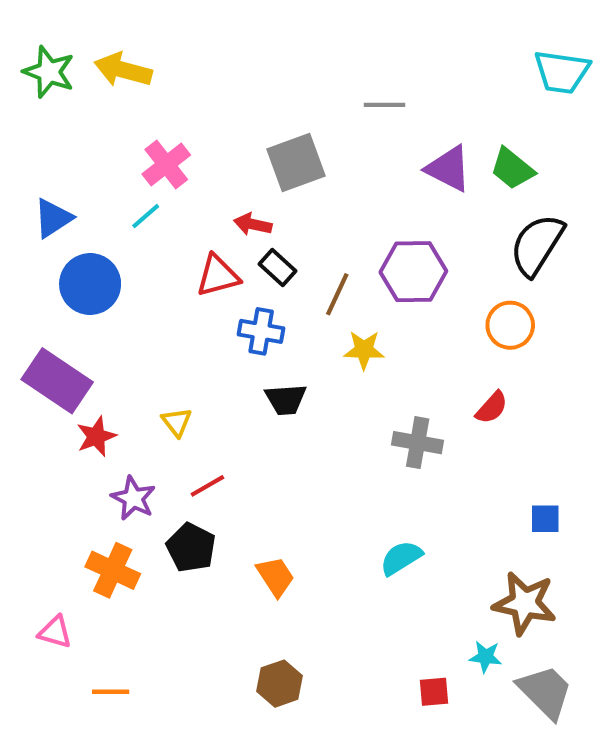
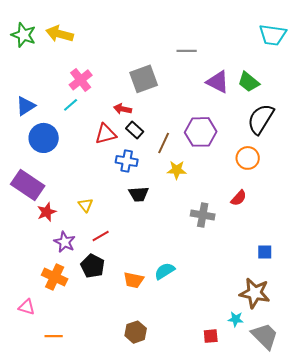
cyan semicircle: (401, 558) -> (165, 271), moved
orange trapezoid: (275, 576) -> (134, 280), turned 135

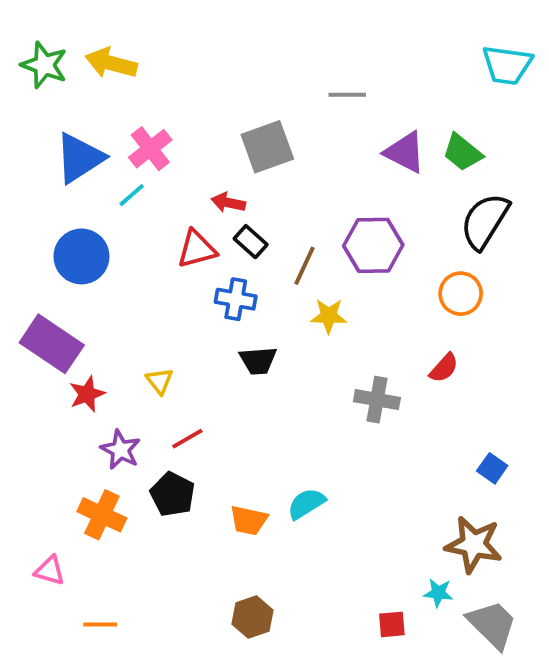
blue triangle: (26, 106) -> (80, 158), moved, size x1.4
blue square: (265, 252) -> (492, 468), turned 35

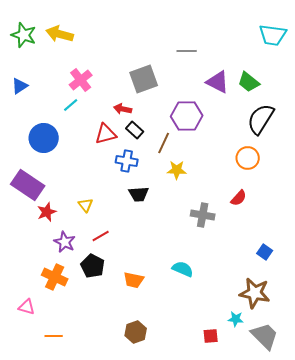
blue triangle: (80, 158) -> (20, 86), moved, size x0.6
purple hexagon: (373, 245) -> (187, 116), moved
cyan semicircle: (306, 504) -> (183, 269), moved, turned 55

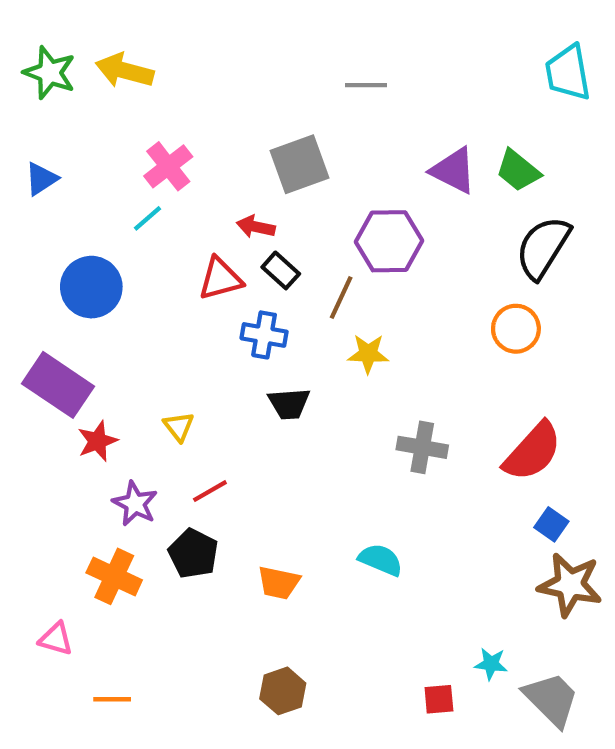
cyan trapezoid: (273, 35) -> (568, 73), turned 72
gray line: (187, 51) -> (366, 85), moved
red semicircle: (239, 198) -> (533, 452), moved, size x1.8
brown star: (255, 293) -> (570, 585), moved

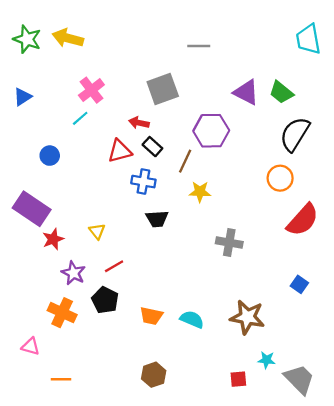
blue circle: (91, 287) -> (50, 156), size x0.6
red semicircle: (533, 452) -> (303, 220), moved
cyan semicircle: (381, 560) -> (192, 319), moved
brown star: (570, 585) -> (247, 317), moved

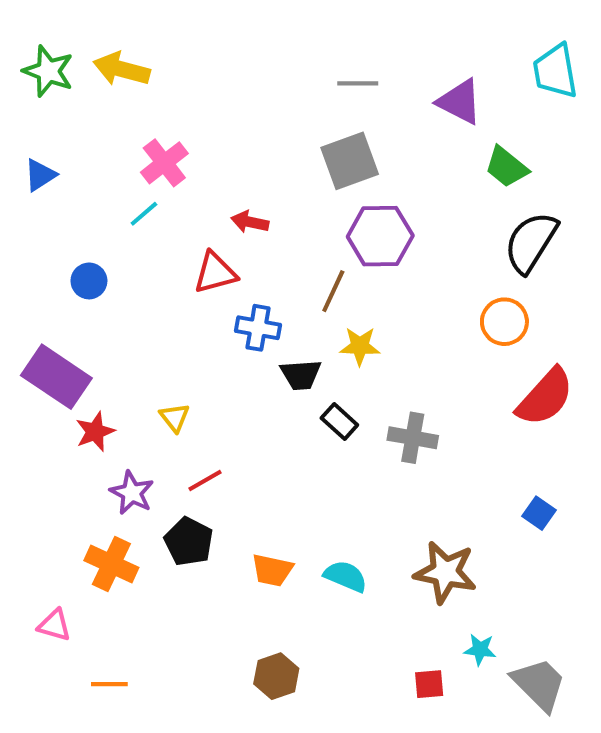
gray square: (163, 89) -> (350, 161), moved
purple triangle: (246, 92) -> (460, 102), moved
black rectangle: (152, 147) -> (339, 421), moved
black trapezoid: (157, 219) -> (301, 375), moved

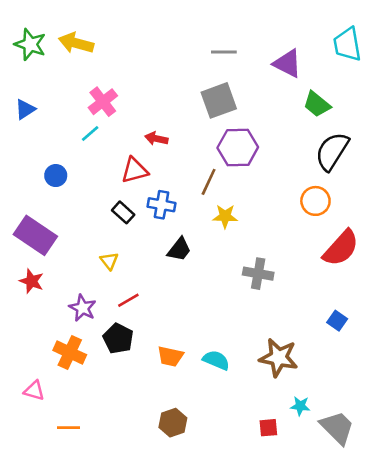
black trapezoid: (301, 375) -> (179, 249), moved, turned -48
black rectangle: (339, 421) -> (123, 212), moved
red star: (95, 432) -> (32, 281), moved, turned -30

